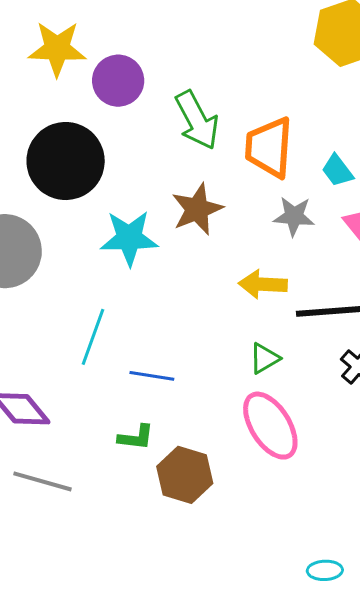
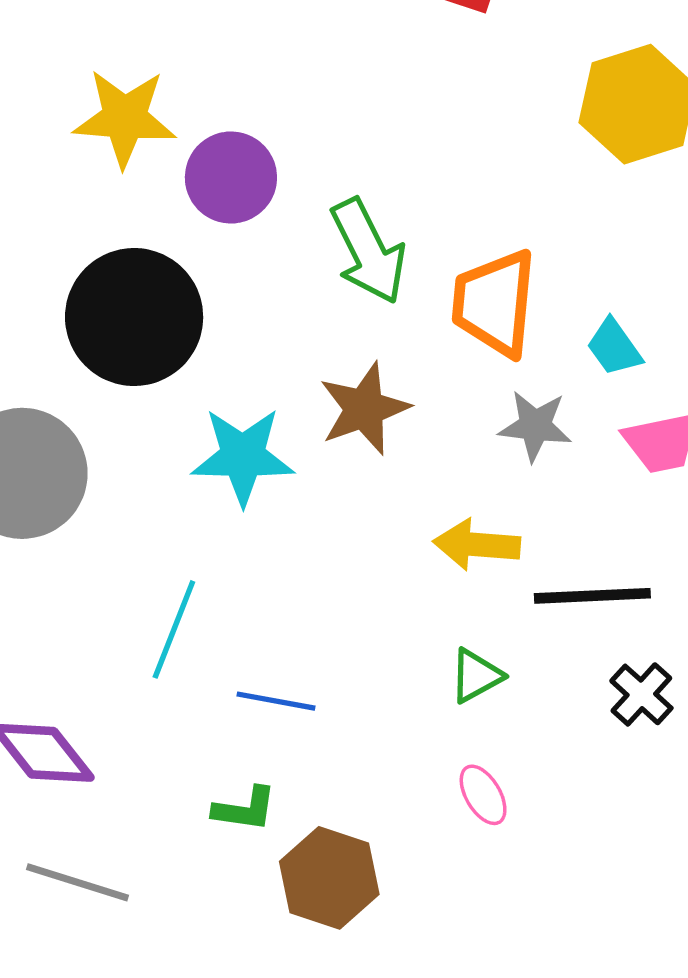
pink ellipse: (270, 426) -> (483, 795), size x0.5

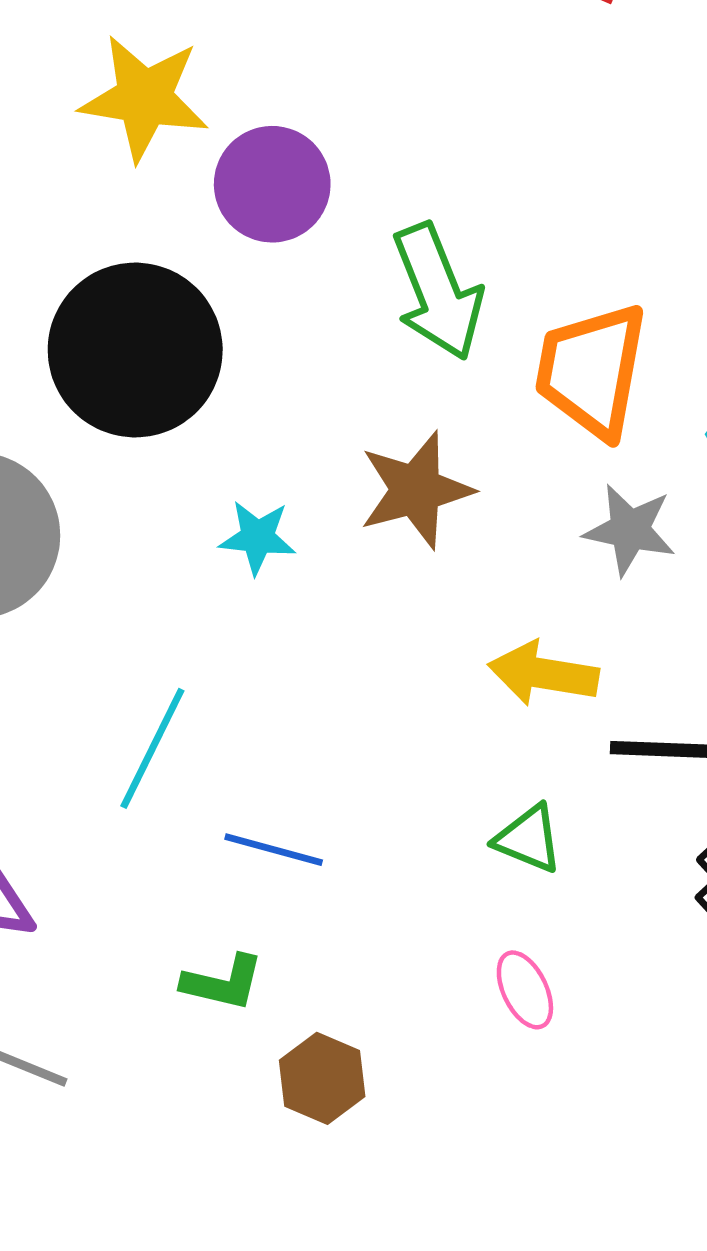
cyan star: (243, 456) -> (258, 537), size x0.6
green triangle: (476, 676) -> (529, 839), turned 46
brown hexagon: (329, 878) -> (322, 1078), size x0.7

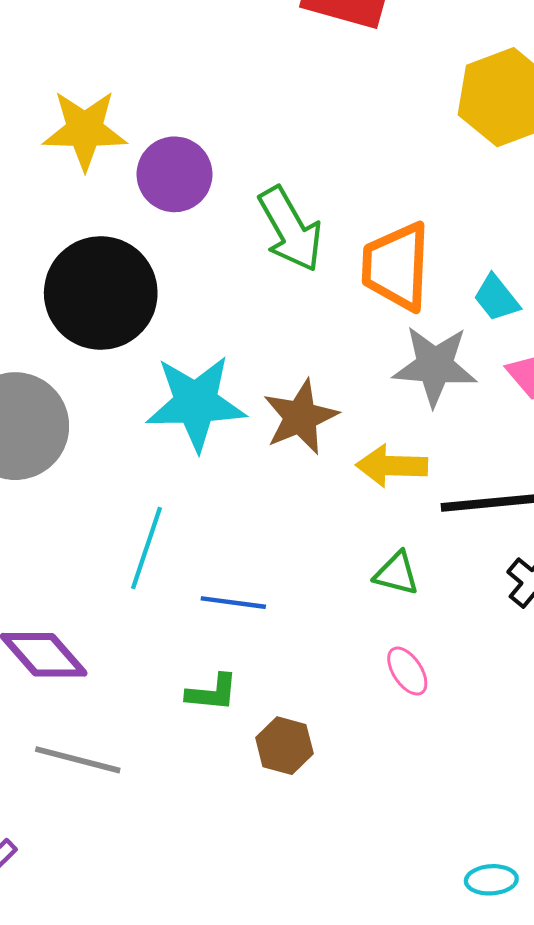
brown star: (416, 490) -> (300, 417), moved
gray star: (630, 530) -> (435, 366), size x1.4
cyan star: (258, 537) -> (196, 403), size x2.0

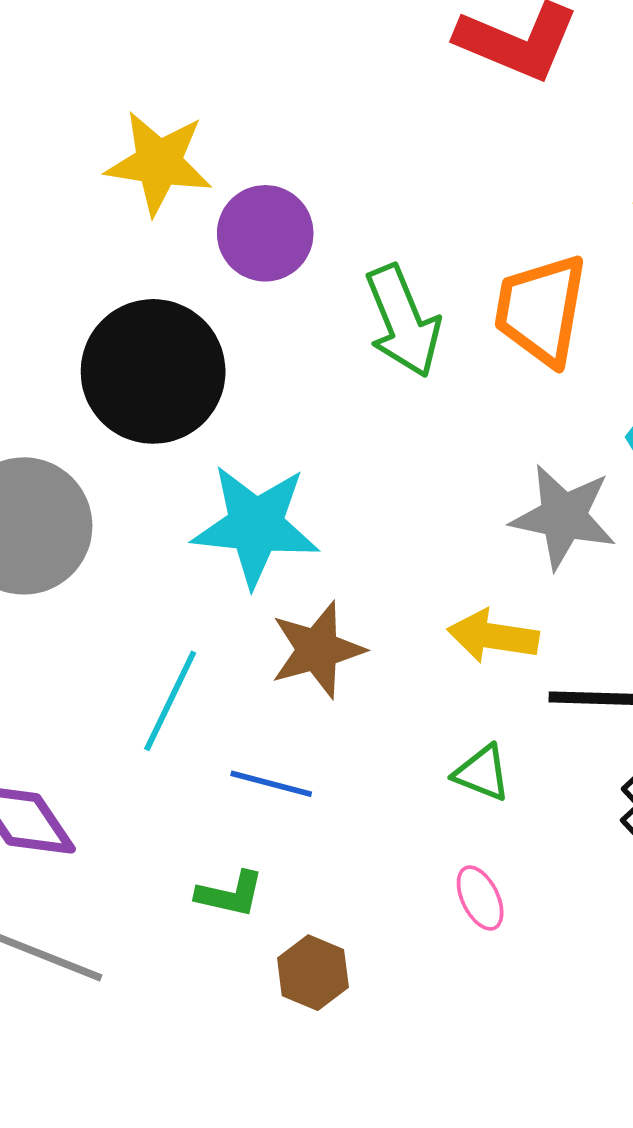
orange trapezoid: (396, 266) -> (541, 310), moved
brown star: (300, 417) -> (317, 650), moved

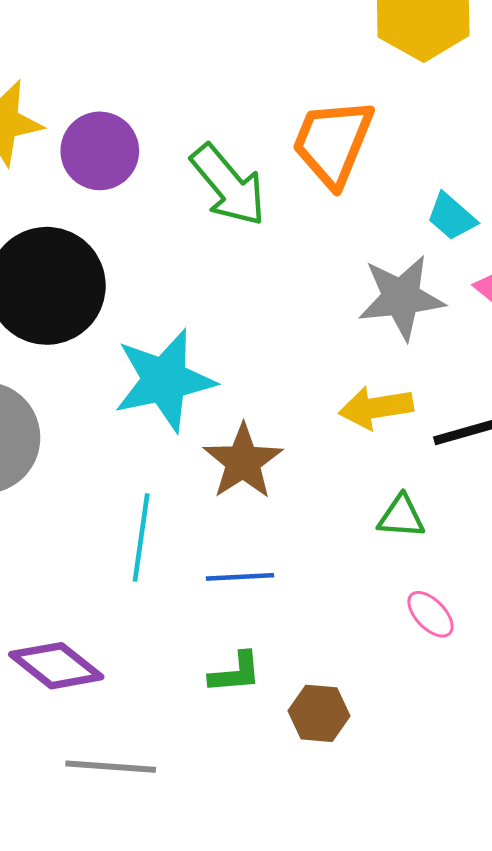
orange trapezoid: (541, 310) -> (333, 142), turned 30

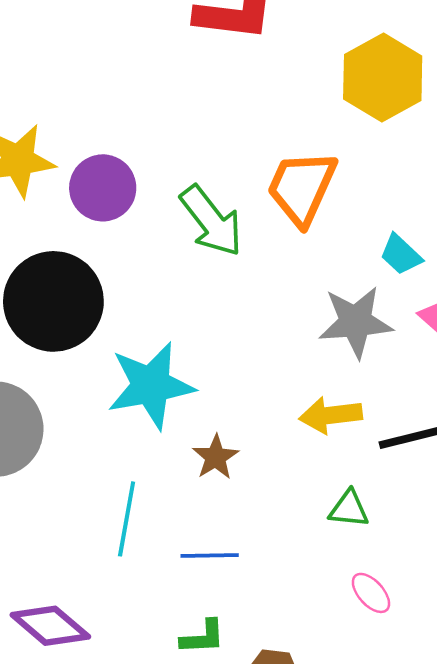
brown star: (243, 462) -> (216, 457), size x0.7

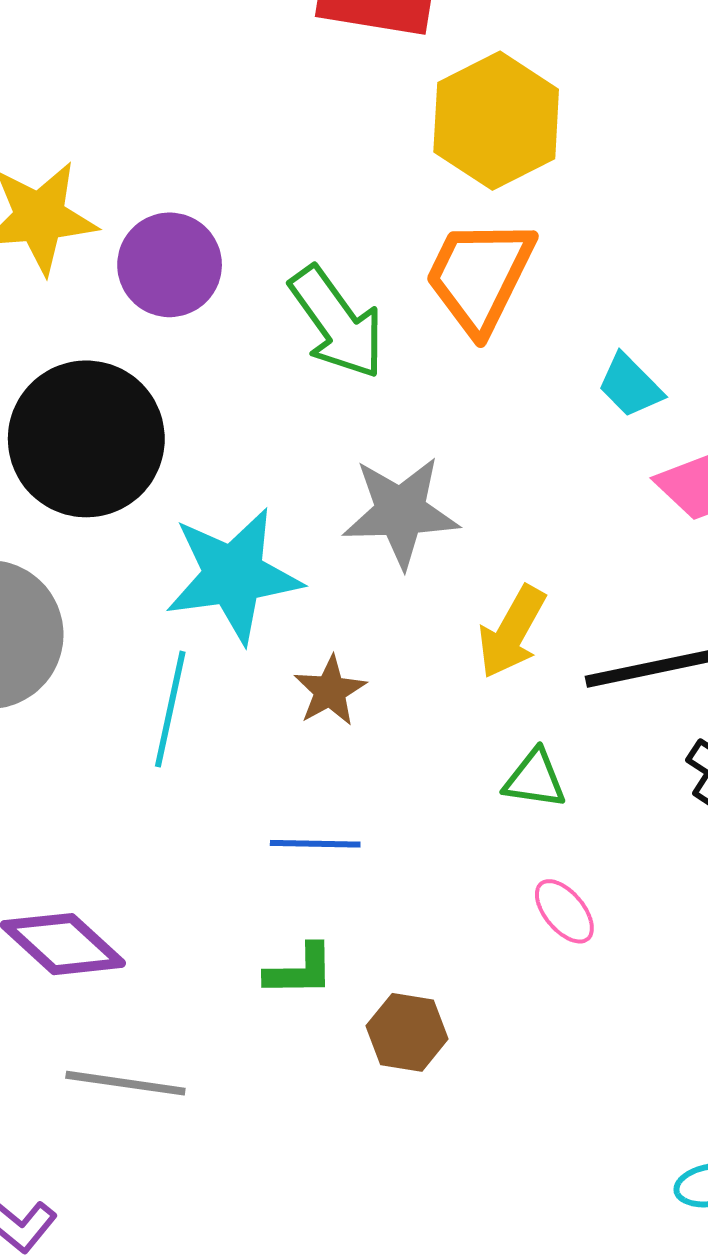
yellow hexagon: (383, 78) -> (496, 121), moved
gray star: (355, 322) -> (401, 512), moved
yellow arrow: (331, 415) -> (512, 632), turned -56
cyan line: (127, 519) -> (170, 709), moved

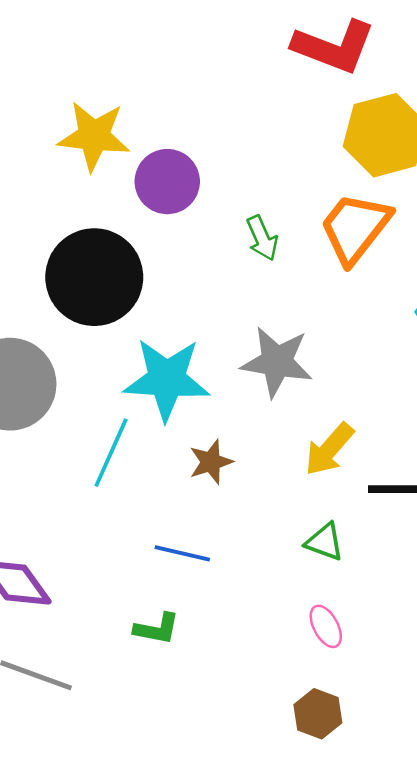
green arrow: (337, 323) -> (262, 238), size x0.6
brown hexagon: (407, 1032) -> (318, 714), moved

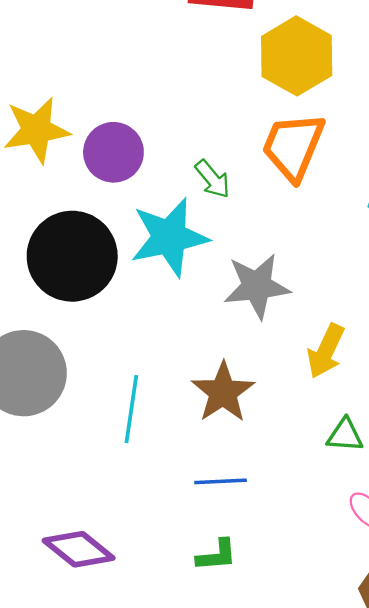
cyan star: (167, 379) -> (169, 237), moved
brown star: (211, 462) -> (223, 392), size x1.5

